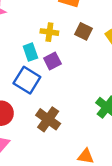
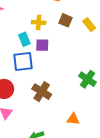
purple square: (52, 61) -> (42, 45), turned 32
blue square: (27, 80) -> (23, 62), turned -35

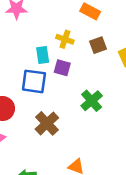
brown square: (66, 20) -> (98, 45), turned 32
green cross: (88, 79) -> (92, 101), moved

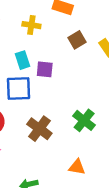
yellow cross: (65, 39) -> (31, 25), moved
green cross: (92, 101) -> (84, 120), moved

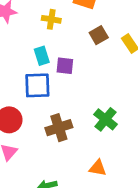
brown cross: (39, 129) -> (59, 128), turned 35

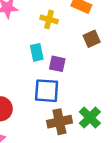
blue square: (37, 85) -> (47, 91), moved
brown cross: (59, 128) -> (59, 122), moved

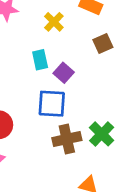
yellow cross: (49, 19) -> (54, 22), turned 30
purple square: (57, 64) -> (64, 73), turned 30

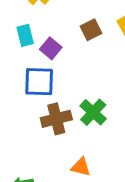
brown square: (103, 43) -> (91, 30), moved

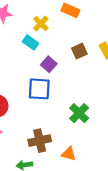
cyan rectangle: (25, 35) -> (31, 42), moved, turned -42
brown cross: (56, 119) -> (40, 141), moved

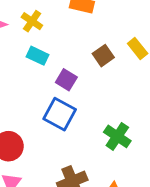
yellow cross: (41, 24) -> (32, 21), moved
blue square: (39, 89) -> (60, 114), turned 35

